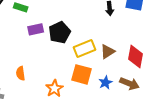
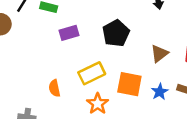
black pentagon: (60, 32) -> (116, 33), moved
yellow rectangle: (85, 48) -> (92, 73), moved

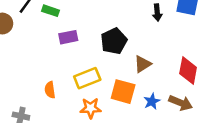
brown triangle: (159, 54) -> (142, 64), moved
orange star: (98, 104) -> (91, 108), turned 30

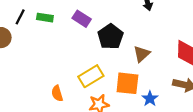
purple rectangle: (68, 37) -> (82, 19), moved, turned 54
blue star: (152, 101) -> (150, 99), moved

